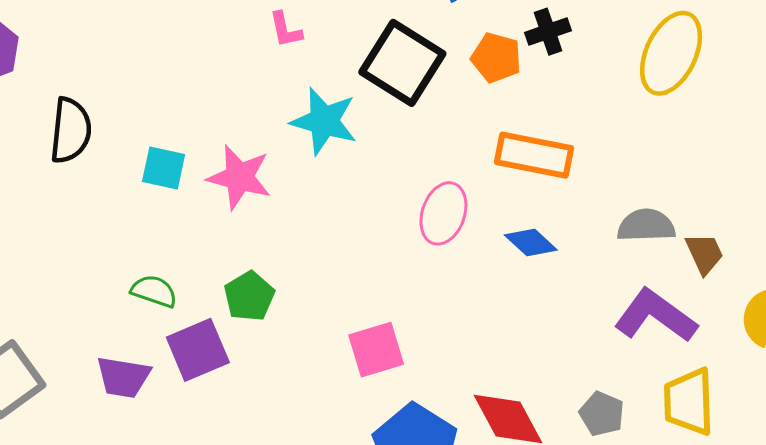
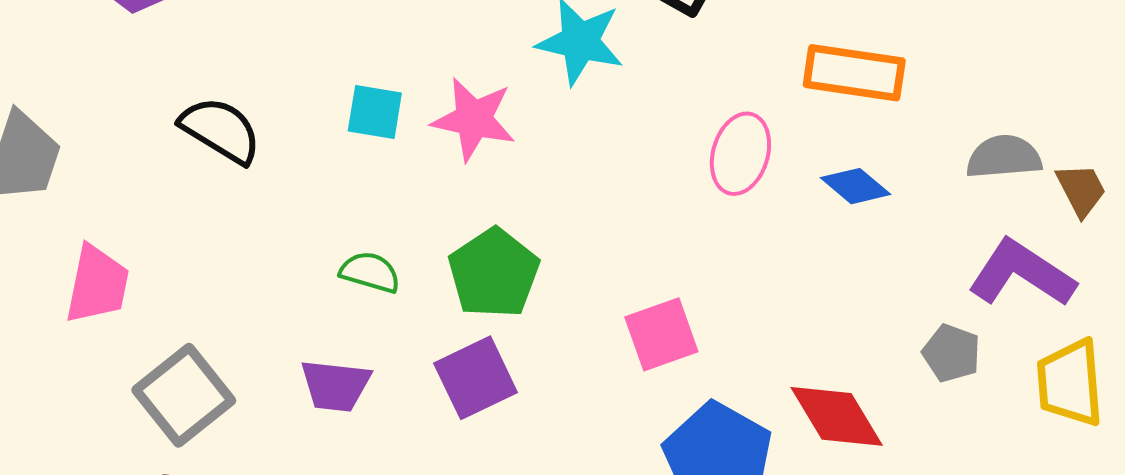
black semicircle: (71, 130) -> (221, 130), moved, turned -62
green pentagon: (249, 296) -> (494, 273), size x1.4
purple square: (198, 350) -> (476, 378), moved
gray pentagon: (602, 414) -> (951, 353), moved

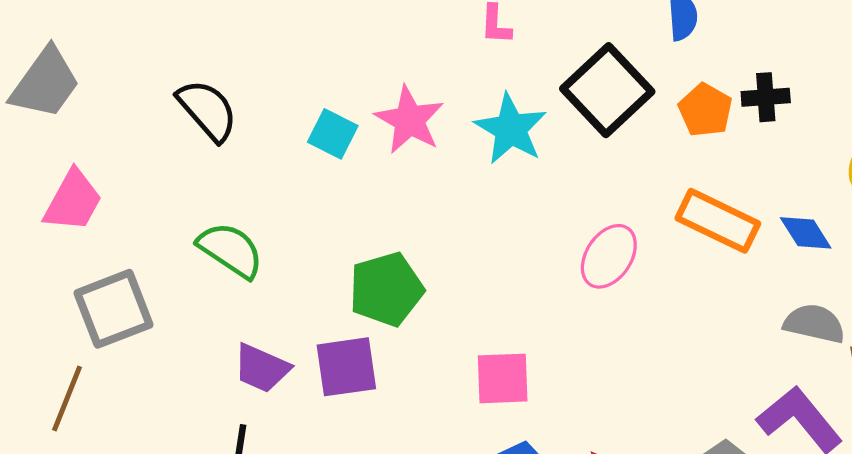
pink star: (474, 119) -> (409, 120), moved
blue diamond: (855, 186) -> (806, 233), moved
green semicircle: (370, 272) -> (231, 250), moved, size x1.4
purple trapezoid: (335, 386) -> (262, 368), moved

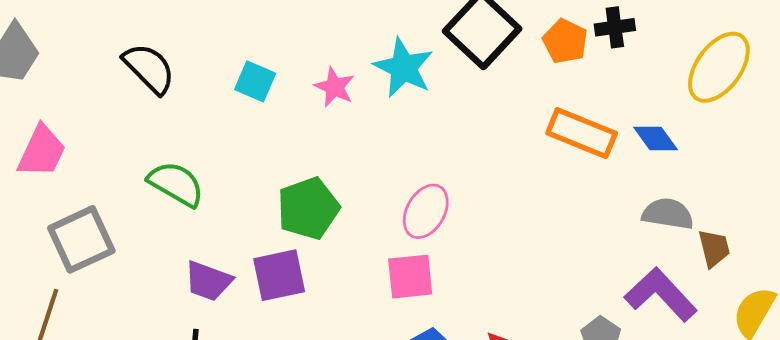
pink star: (409, 120) -> (335, 87), moved, size x0.7
pink ellipse: (609, 256) -> (426, 211), moved

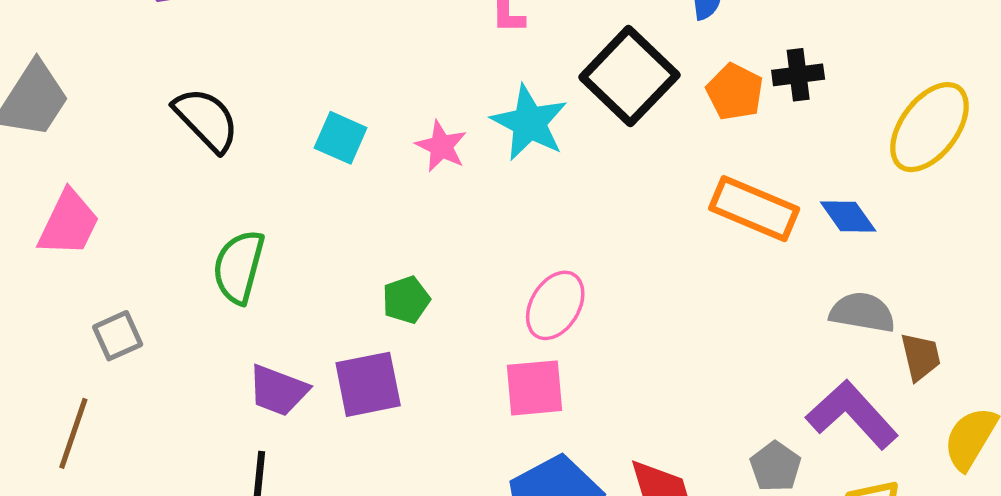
green semicircle: (176, 184) -> (239, 267), turned -106
green pentagon: (308, 208) -> (406, 300), size x0.6
gray square: (81, 239) -> (118, 336), size x0.6

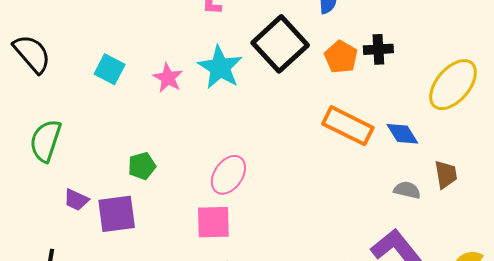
gray semicircle: (862, 312) -> (407, 190), size x0.7
brown trapezoid: (921, 357) -> (446, 175), moved
purple trapezoid: (278, 390) -> (76, 200), moved, size x0.7

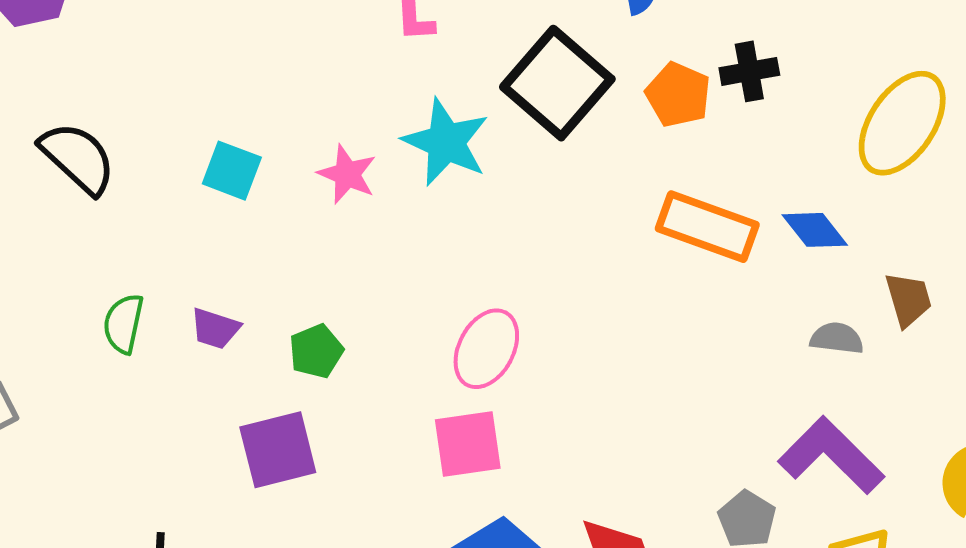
green semicircle: (45, 141) -> (123, 324), size x0.7
purple trapezoid: (76, 200) -> (215, 328), moved

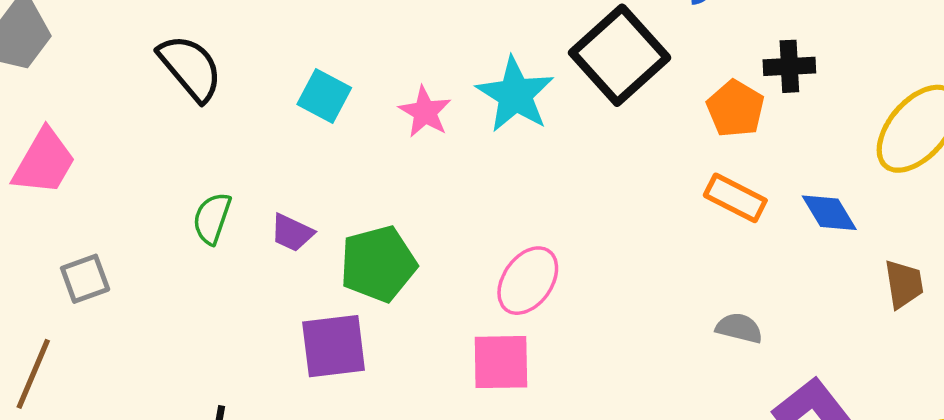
orange pentagon: (678, 95) -> (735, 109), moved
orange rectangle: (707, 227) -> (735, 198), size x0.7
gray semicircle: (837, 338) -> (739, 328), moved
green pentagon: (316, 351) -> (378, 264), size x1.6

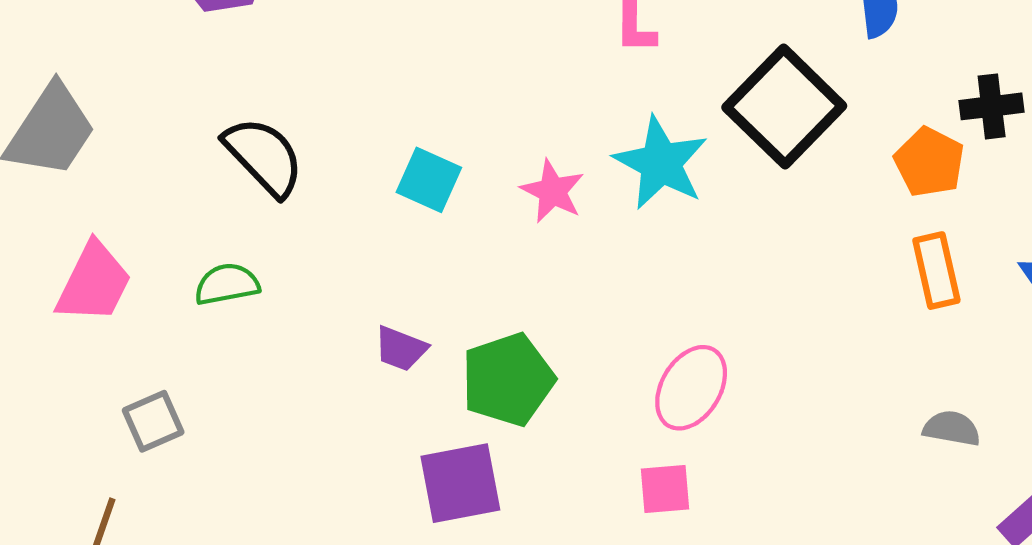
orange rectangle: (735, 198) -> (936, 271), turned 54
green semicircle: (212, 218) -> (227, 284), moved, turned 64
pink square: (501, 362) -> (665, 489), size x0.7

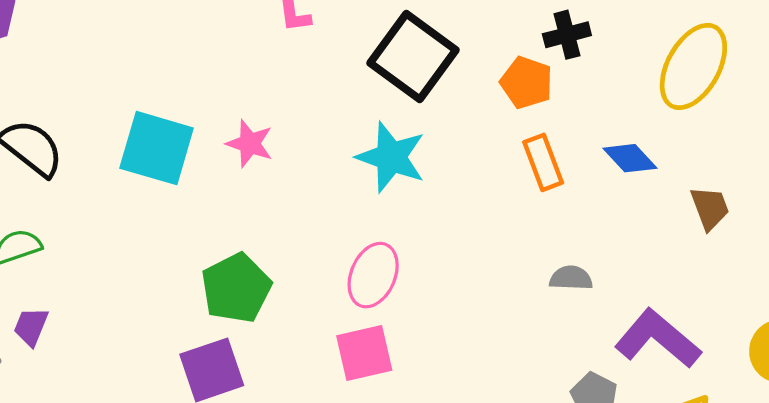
cyan star: (661, 163) -> (391, 157), moved
cyan square: (429, 180) -> (157, 148), size x1.6
purple trapezoid: (401, 349) -> (31, 327), moved, turned 99
pink square: (665, 489) -> (364, 353), size x1.4

